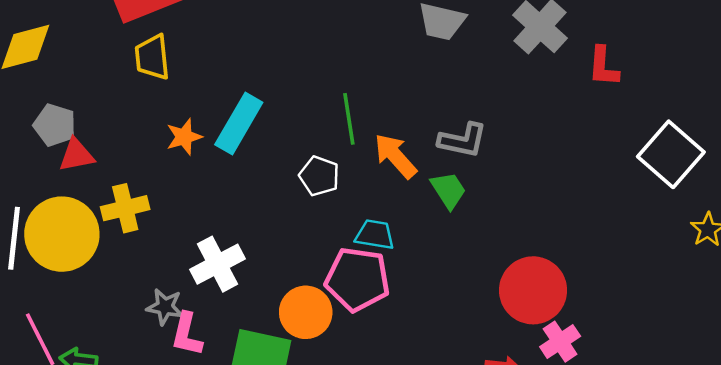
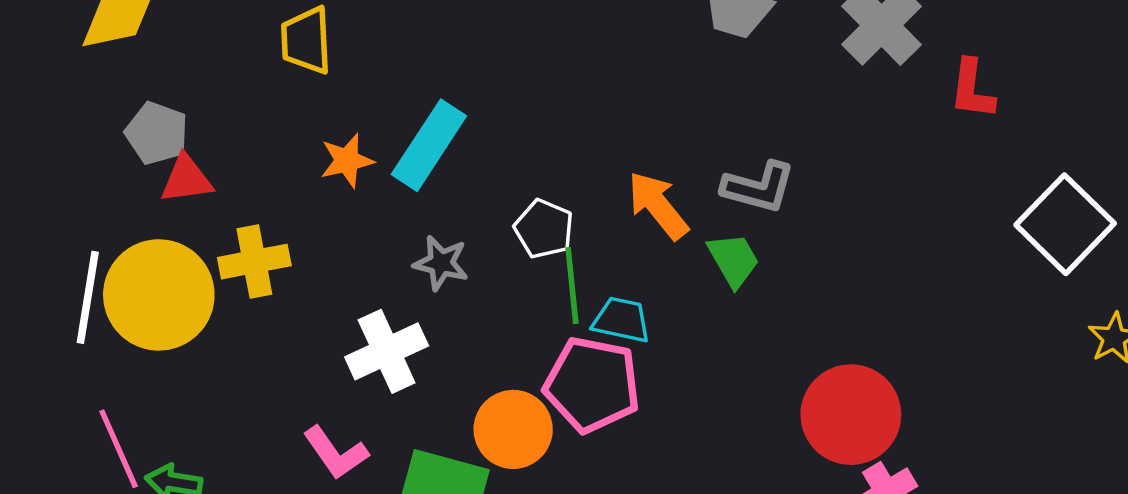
green line: (349, 119) -> (572, 286), moved
gray star: (165, 307) -> (441, 263), moved
pink L-shape: (187, 334) -> (336, 453), turned -51

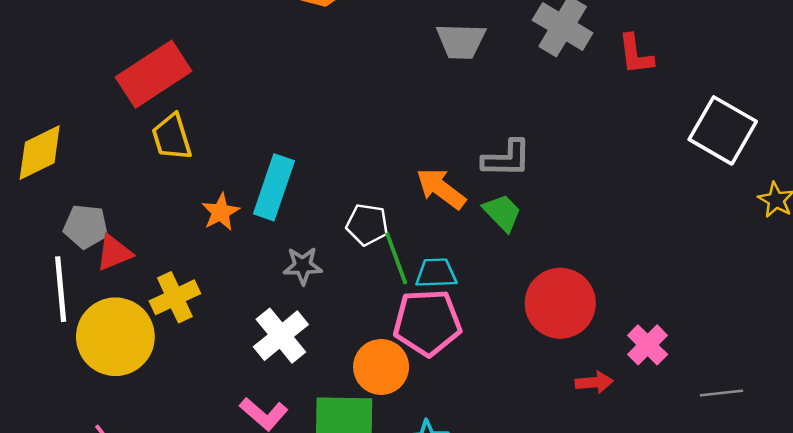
white line: (88, 297) -> (61, 289), moved
red circle: (851, 415) -> (560, 303), moved

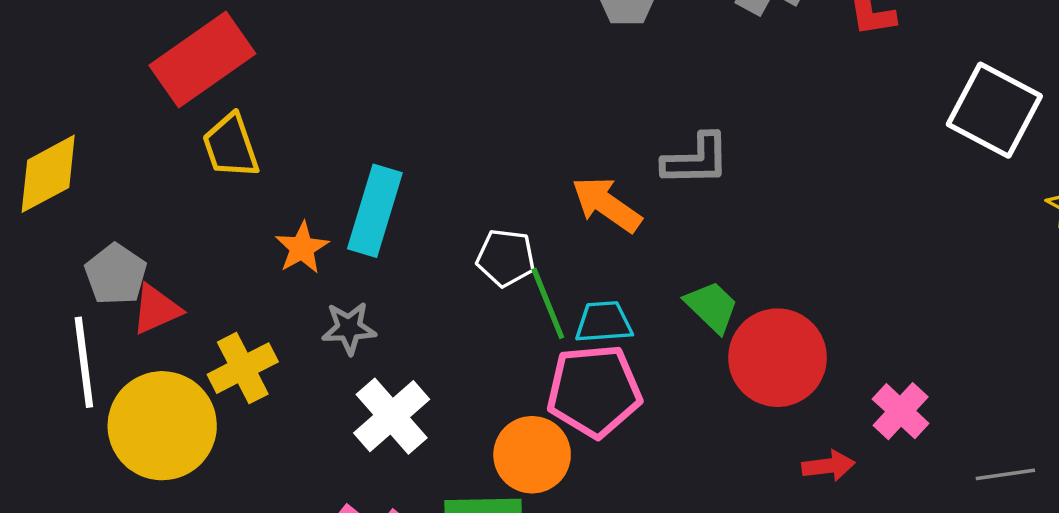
green trapezoid: (502, 213) -> (712, 307), moved
gray pentagon: (86, 227) -> (116, 274), turned 30
gray star: (303, 266) -> (349, 328), moved

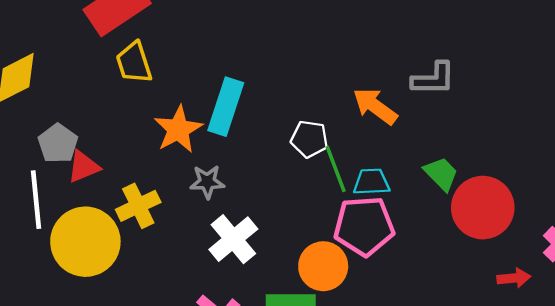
orange star: (302, 248) -> (178, 129), size x1.4

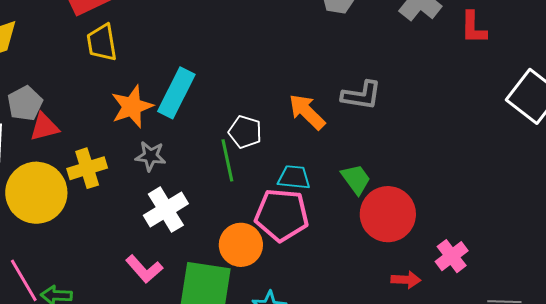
green line: (336, 169) -> (227, 160), moved

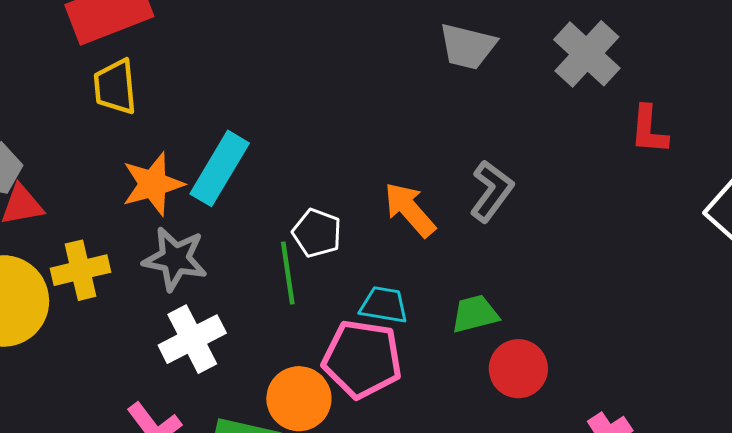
red L-shape: (473, 28) -> (649, 130), moved
gray L-shape: (361, 95) -> (492, 191), turned -66
gray star: (150, 156) -> (175, 259), size x1.4
green trapezoid: (356, 179) -> (475, 314), turned -72
red circle: (388, 214) -> (518, 369), size x0.7

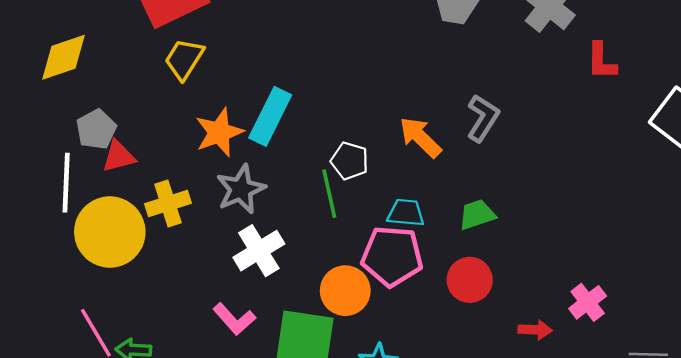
yellow trapezoid: (115, 87) -> (184, 59), turned 42
gray star: (175, 259) -> (241, 189), turned -30
red circle: (518, 369) -> (470, 280), moved

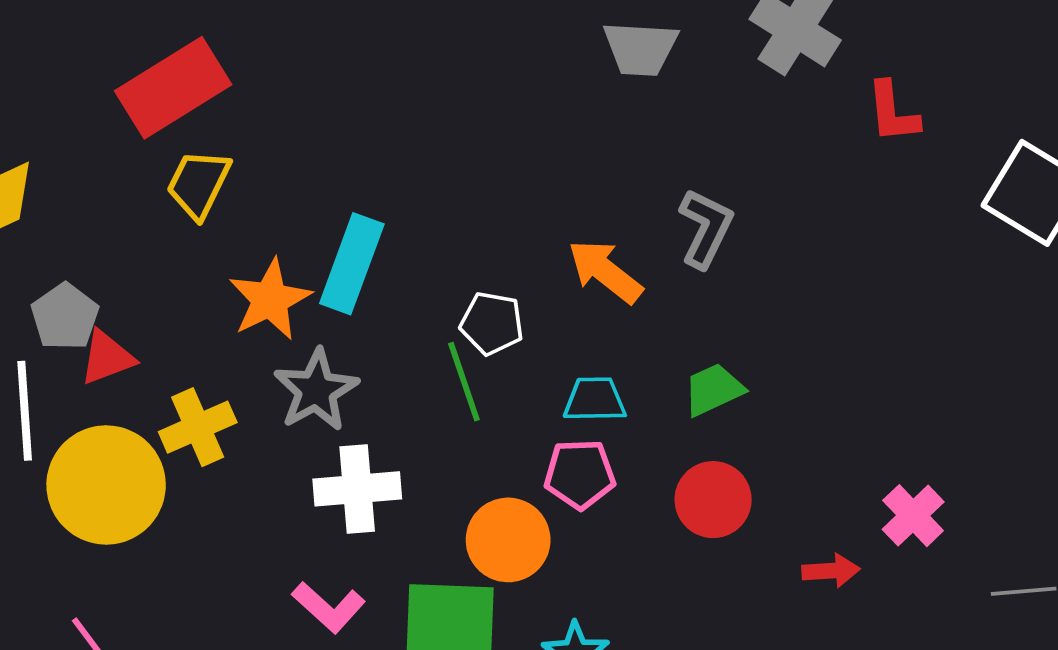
white cross: (259, 251) -> (357, 489), turned 33
pink pentagon: (392, 256) -> (580, 474), size x0.7

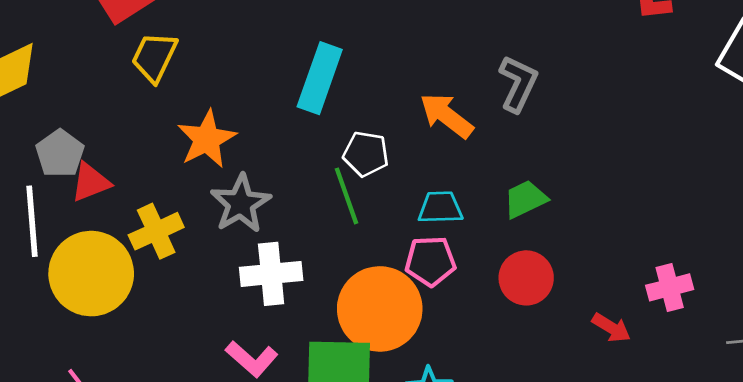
cyan rectangle: (352, 264) -> (320, 78), moved
pink cross: (913, 516) -> (670, 287), turned 30
orange circle: (508, 540) -> (380, 309), size x1.4
red arrow: (831, 571) -> (611, 328), turned 36

